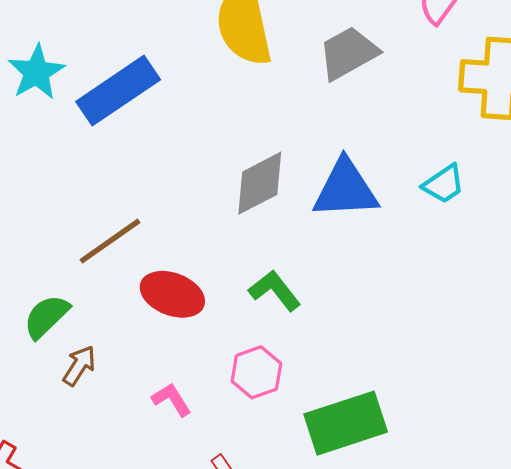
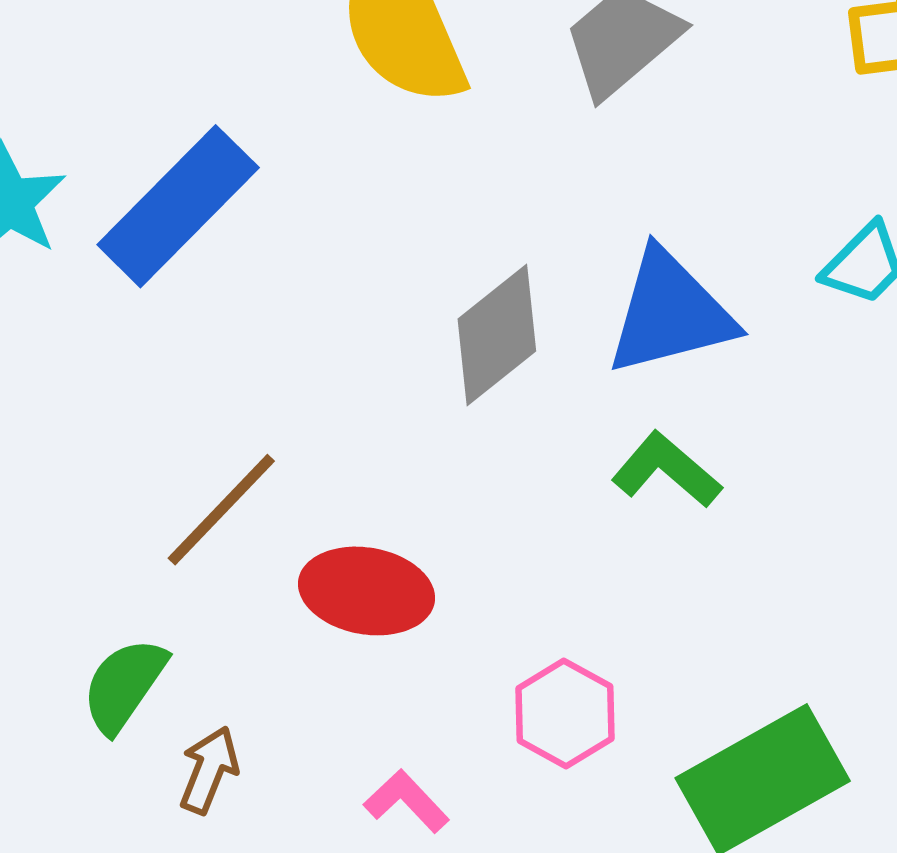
green L-shape: (275, 291) -> (666, 470), moved

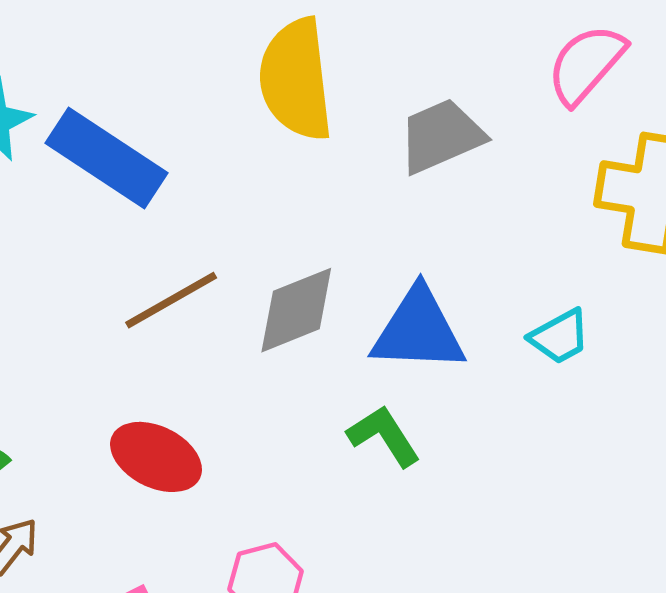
blue rectangle: (178, 206) -> (107, 158), turned 62
brown line: (221, 510) -> (171, 300), moved

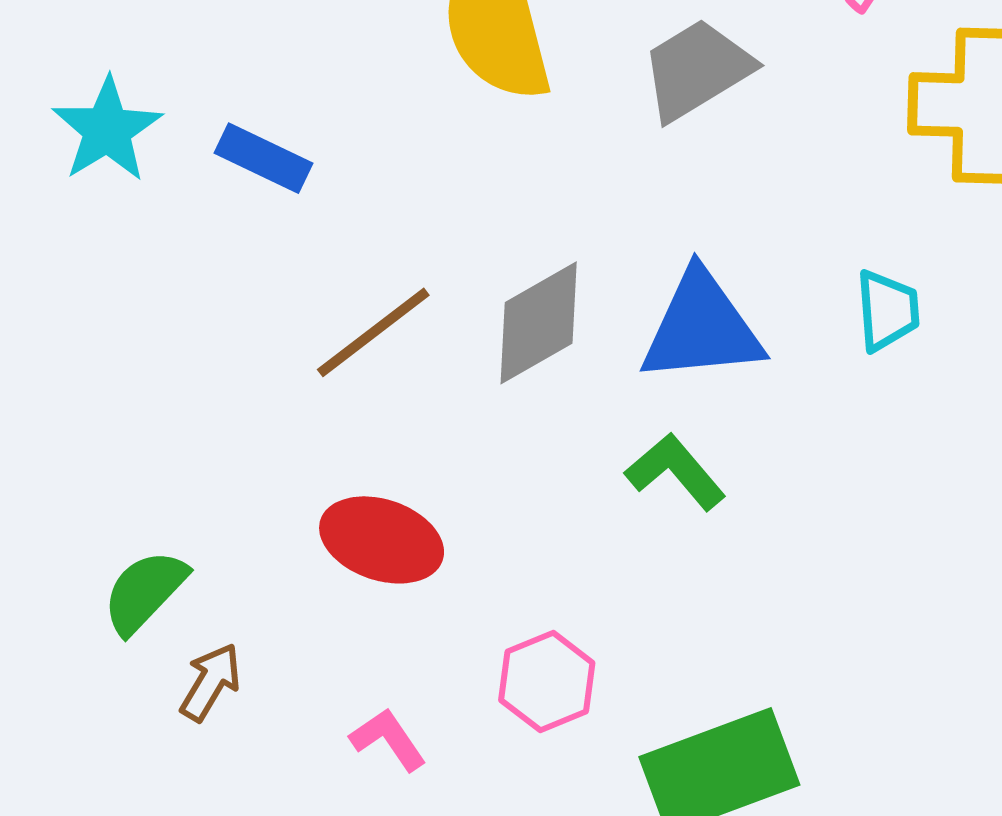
blue rectangle: (107, 158) -> (263, 158), size x0.6
cyan trapezoid: (560, 337) -> (887, 310), turned -58

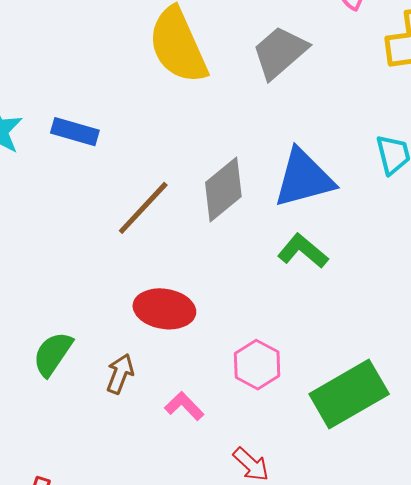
brown arrow: (211, 682) -> (120, 374), moved

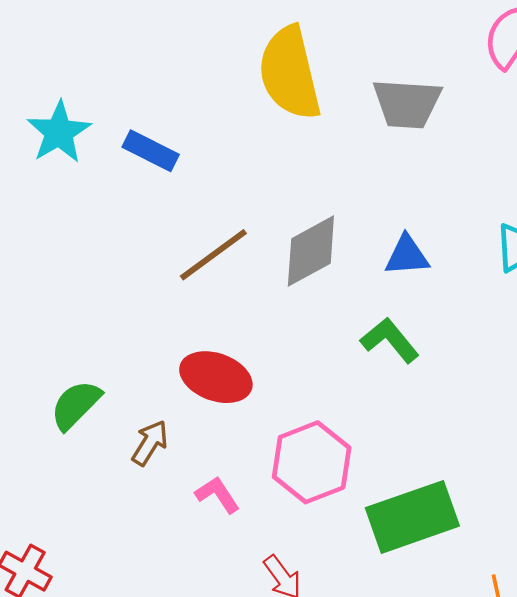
gray trapezoid: (280, 52) -> (407, 104), turned -146
blue triangle: (304, 178) -> (407, 255), size x0.6
pink hexagon: (257, 365) -> (312, 462), size x1.4

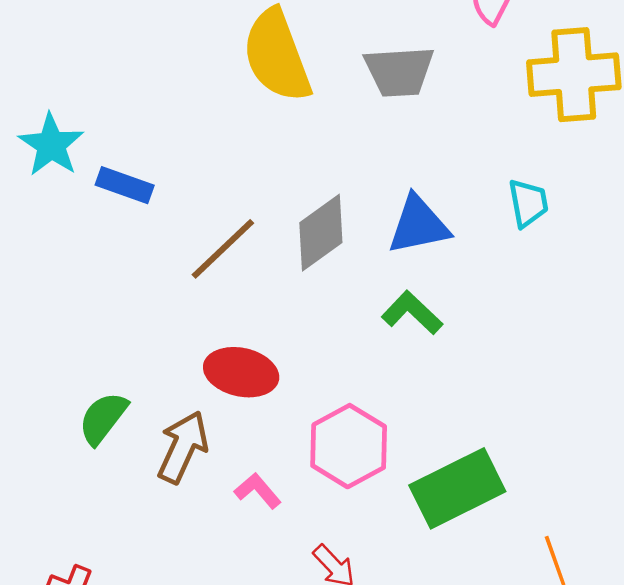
blue rectangle: (151, 151) -> (125, 185), moved
blue triangle: (407, 255) -> (418, 225), size x1.4
brown arrow: (150, 443) -> (183, 447), size x1.5

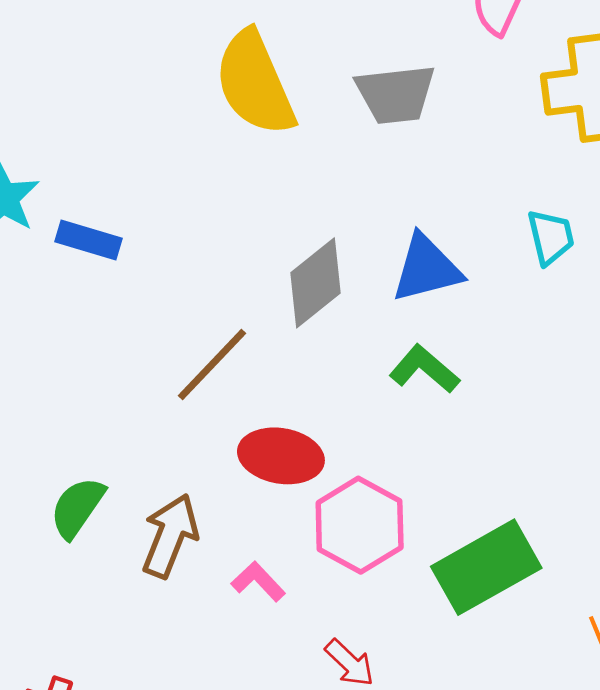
brown line: (223, 249) -> (212, 365), moved
red ellipse: (241, 372) -> (281, 456), moved

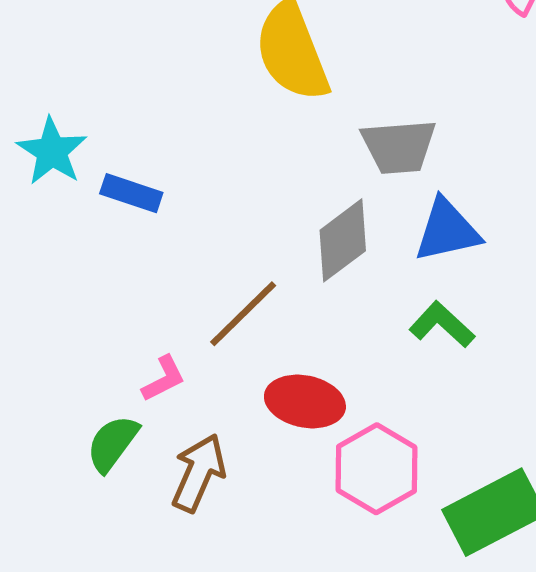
gray trapezoid: (396, 94) -> (399, 147), moved
pink L-shape: (258, 581) -> (164, 379), moved, turned 105

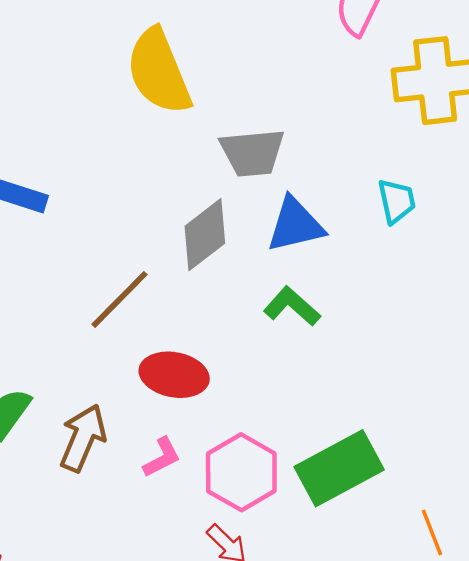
pink L-shape: (164, 379) -> (162, 457), moved
pink hexagon: (376, 469) -> (241, 472), moved

